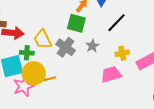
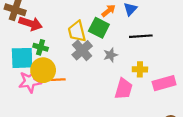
black line: (116, 23) -> (141, 36), turned 30
yellow trapezoid: (43, 39) -> (77, 31), moved
pink trapezoid: (111, 74) -> (124, 89), turned 110

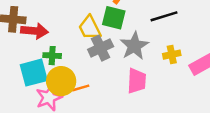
gray cross: (82, 50) -> (101, 48), turned 30
gray star: (111, 55) -> (134, 46), size x1.6
pink trapezoid: (124, 89) -> (137, 81), moved

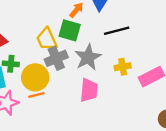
yellow circle: (61, 81) -> (35, 77), moved

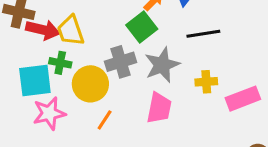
green square: (70, 30) -> (142, 27), turned 30
yellow trapezoid: (47, 39) -> (71, 31), moved
orange line: (36, 95) -> (105, 120), moved, turned -49

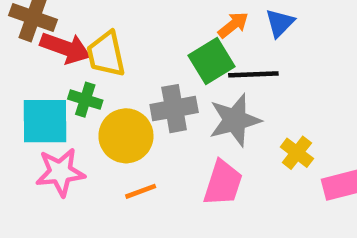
black line: (203, 34) -> (253, 74), moved
yellow cross: (206, 82) -> (297, 153), turned 35
orange line: (105, 120) -> (141, 191), turned 30

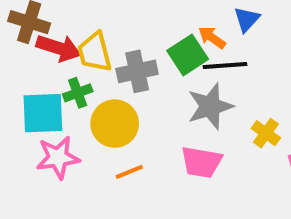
orange arrow: (233, 25) -> (212, 38), moved, turned -104
green cross: (85, 100) -> (78, 93), turned -36
gray cross: (174, 109) -> (137, 71), moved
pink trapezoid: (223, 183) -> (201, 162), turned 84

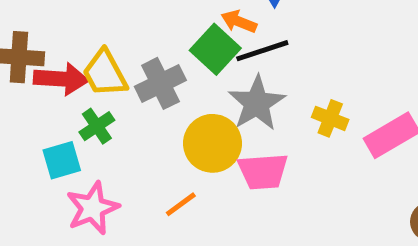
cyan square: (43, 113) -> (62, 160), size x0.7
yellow circle: (115, 124) -> (212, 143), moved

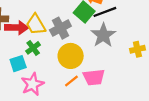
yellow cross: (330, 118) -> (137, 49), moved, turned -32
yellow circle: (212, 143) -> (71, 56), moved
pink trapezoid: (263, 171) -> (94, 77), moved

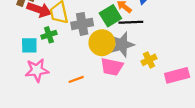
yellow cross: (137, 49) -> (149, 60), moved, turned -32
yellow circle: (71, 56) -> (102, 43), moved
pink trapezoid: (94, 77) -> (112, 67), moved

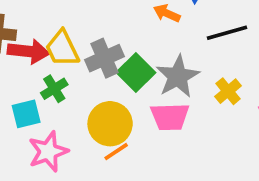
green square: (110, 16) -> (136, 72), moved
black line: (131, 22) -> (227, 33), moved
yellow circle: (102, 43) -> (110, 124), moved

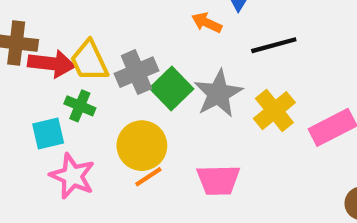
green cross: (54, 89) -> (80, 106), turned -36
yellow cross: (228, 91) -> (274, 111), size x1.4
pink trapezoid: (170, 117) -> (218, 180), moved
pink star: (48, 152) -> (72, 176), turned -30

